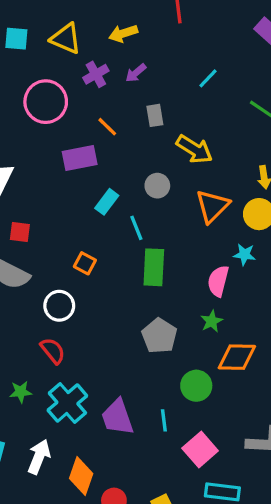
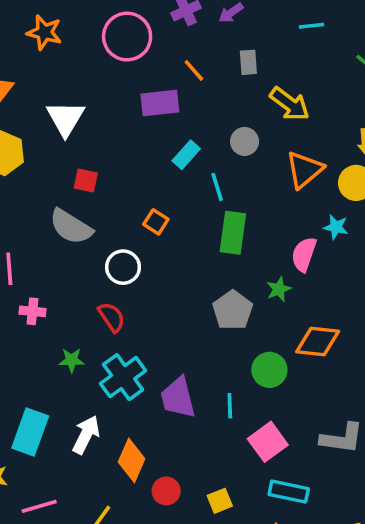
cyan line: (208, 78) -> (311, 26), turned 35
green star: (212, 321) -> (279, 289), moved

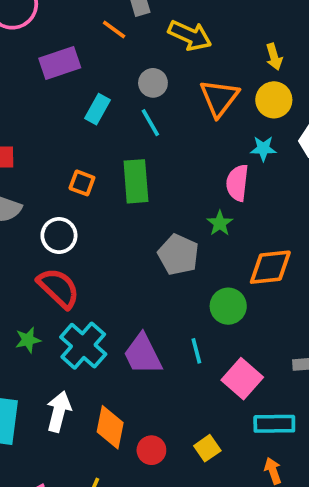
orange line: (194, 70) -> (114, 30), moved
cyan line: (217, 187) -> (150, 123), moved
green rectangle: (233, 233) -> (136, 181), moved
red semicircle: (112, 317) -> (58, 288), size x1.4

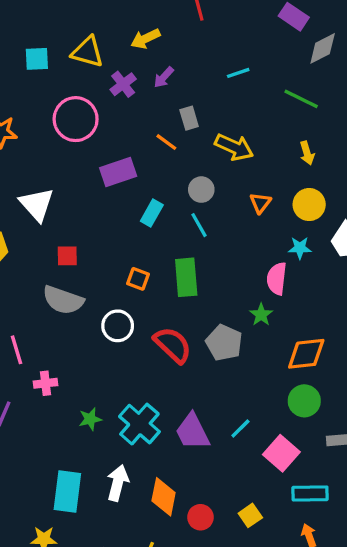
yellow arrow: (274, 57) -> (307, 153), moved
orange triangle: (219, 98) -> (260, 203), size x0.6
red semicircle: (58, 288) -> (173, 345), moved
green circle: (228, 306) -> (304, 401), moved
cyan line: (196, 351) -> (240, 429), turned 60

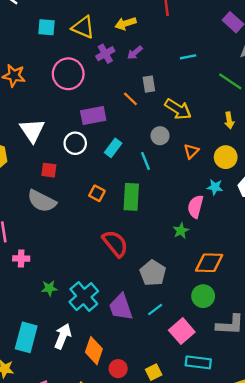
gray circle: (201, 190) -> (160, 136), moved
white circle: (118, 326) -> (75, 143), moved
gray pentagon: (224, 343) -> (153, 273), moved

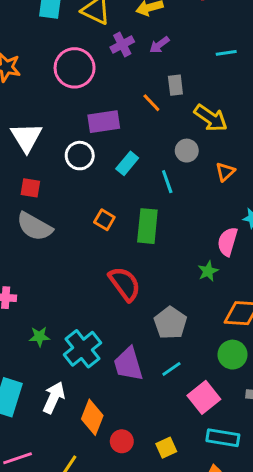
red square: (49, 170) -> (30, 188), moved

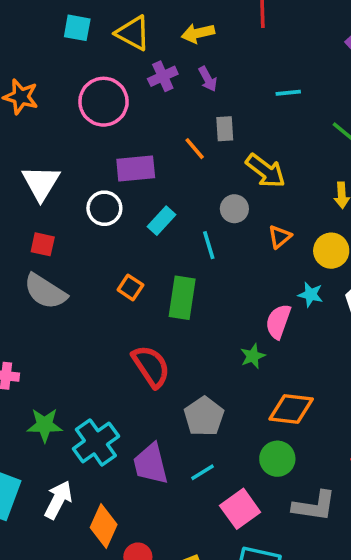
purple arrow: (159, 45) -> (208, 79), turned -84
green star: (39, 337) -> (45, 425), size x1.4

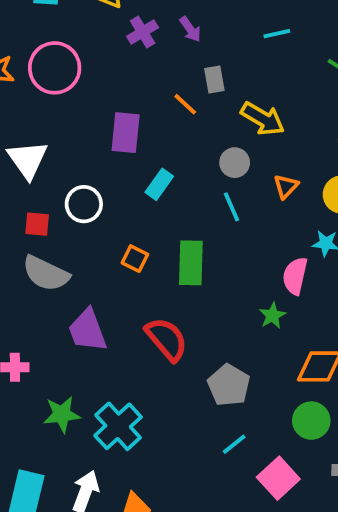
pink circle: (104, 102) -> (55, 68), moved
purple rectangle: (136, 169) -> (126, 133), turned -72
white circle: (104, 208) -> (84, 204), moved
cyan line: (209, 245) -> (232, 207), moved
purple trapezoid: (151, 464) -> (87, 330), moved

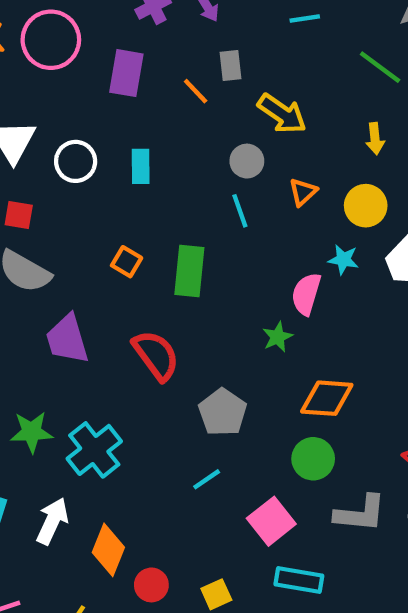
purple rectangle: (126, 133) -> (126, 73), moved
cyan rectangle: (159, 184) -> (141, 166), moved, turned -40
white circle: (84, 204) -> (76, 161), moved
cyan line: (234, 444) -> (207, 479), moved

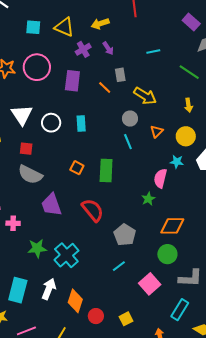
cyan rectangle: (299, 580) -> (180, 310), moved, turned -65

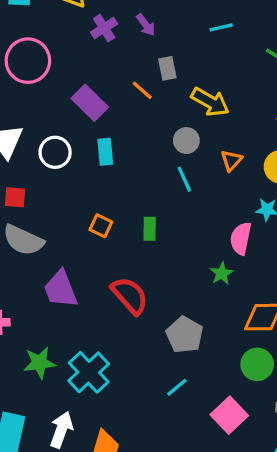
purple rectangle: (72, 81) -> (90, 103), moved, turned -50
green rectangle: (106, 171) -> (150, 229), size x0.6

